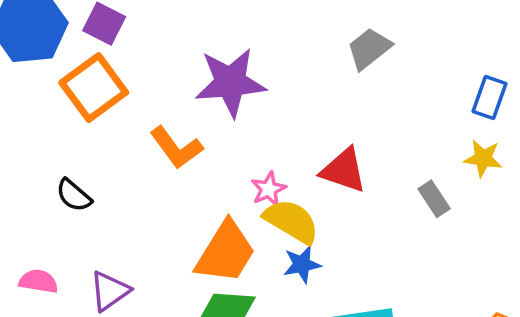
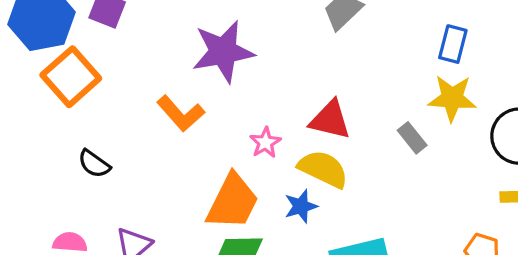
orange square: (94, 88) -> (71, 77), moved
yellow star: (483, 158) -> (452, 98), size x1.4
yellow semicircle: (291, 221) -> (323, 169), moved

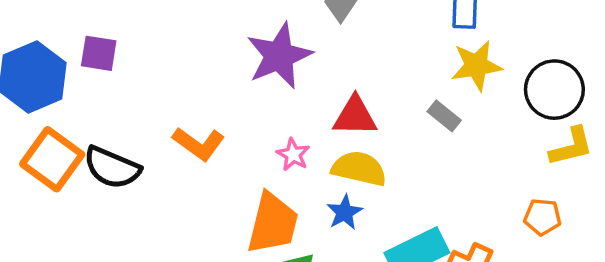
purple star: (223, 52) -> (279, 56), moved
orange square: (71, 77) -> (52, 159), moved
black semicircle: (94, 164) -> (112, 168), moved, size x1.6

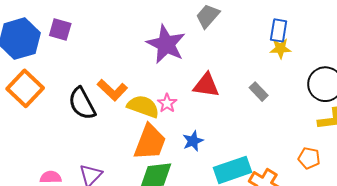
purple star: (279, 56) -> (166, 44), turned -30
yellow star: (476, 66) -> (280, 48), moved, size x0.7
black semicircle: (112, 168) -> (82, 104), moved, turned 32
yellow semicircle: (359, 169) -> (143, 106), moved

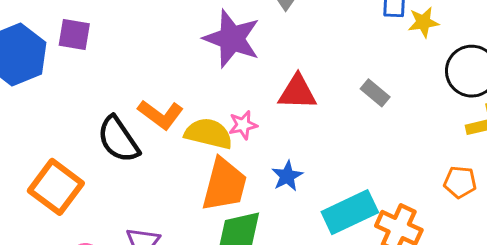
yellow star: (280, 48) -> (423, 22), moved
orange square: (25, 88) -> (56, 187), moved
pink star: (167, 103) -> (243, 125), turned 30

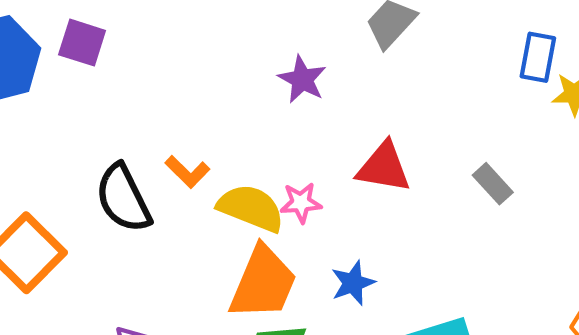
purple star: (232, 39) -> (302, 79), size x0.6
orange L-shape: (161, 115) -> (187, 172), size x0.7

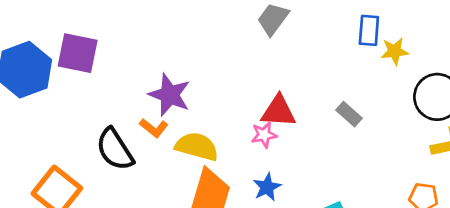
purple square: (82, 43) -> (78, 53), size x1.4
purple star: (302, 79) -> (170, 95), moved, size x1.4
pink star: (301, 203) -> (264, 135), moved

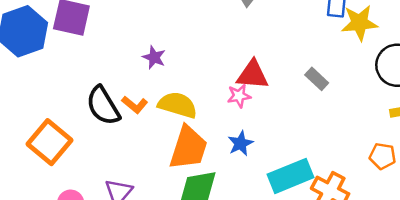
yellow star: (395, 51) -> (360, 23), size x1.4
purple star: (170, 95) -> (154, 57), size x0.6
orange L-shape: (154, 128) -> (135, 105), moved

